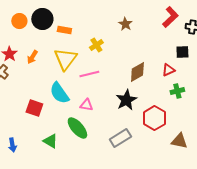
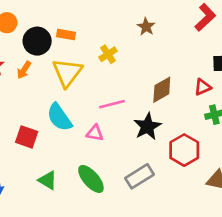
black circle: (42, 19) -> (37, 41), moved
pink line: (89, 74) -> (112, 104), moved
green ellipse: (77, 128) -> (91, 179), moved

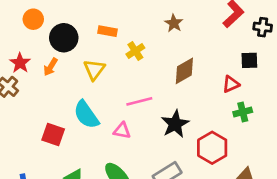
orange rectangle: (66, 35) -> (107, 31), moved
yellow triangle: (67, 73) -> (94, 70), size x0.7
brown diamond: (162, 90) -> (184, 71), moved

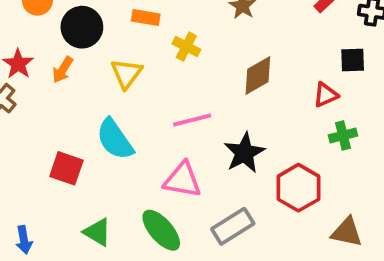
yellow cross: (135, 51) -> (186, 47), turned -30
pink triangle: (122, 131) -> (182, 180), moved, size x1.5

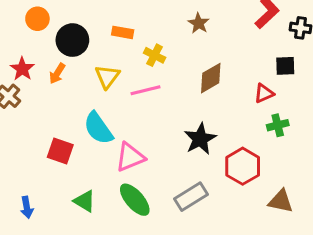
pink line: (192, 120) -> (145, 90), moved
pink triangle: (182, 180) -> (130, 157), moved, turned -32

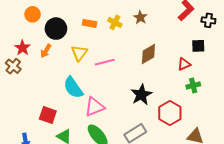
yellow cross: (155, 55) -> (115, 22), moved
red square: (60, 151) -> (48, 115), moved

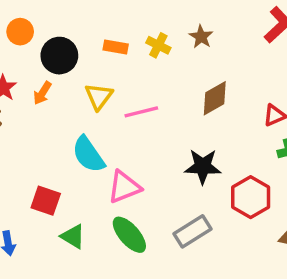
black star: (141, 95) -> (203, 166), turned 30

